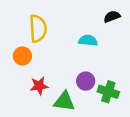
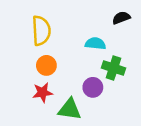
orange circle: (22, 56) -> (46, 65), moved
green cross: (108, 92) -> (113, 68), moved

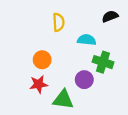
yellow semicircle: (41, 31) -> (59, 22), moved, size x0.7

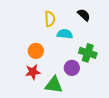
black semicircle: (110, 16) -> (84, 15), moved, turned 64
cyan semicircle: (87, 40) -> (65, 34), moved

